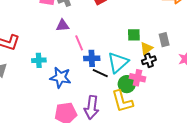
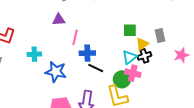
pink line: (79, 43) -> (75, 37), turned 35
cyan triangle: (118, 62) -> (129, 57), moved, size x0.7

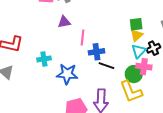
yellow triangle: (142, 44) -> (137, 35), moved

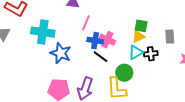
cyan cross: (44, 59) -> (43, 32), size x1.6
pink cross: (144, 67) -> (107, 40), moved

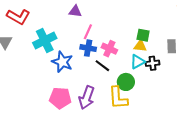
cyan cross: (43, 32) -> (45, 41), turned -35
yellow triangle: (138, 37) -> (140, 46), turned 32
blue cross: (95, 41) -> (88, 48), moved

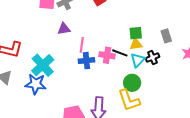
blue star: (62, 62) -> (36, 84), moved
black line: (102, 66) -> (120, 53), moved

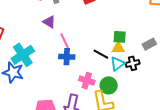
purple triangle: (64, 29) -> (49, 22), turned 32
gray rectangle: (166, 36) -> (149, 44), turned 72
pink line: (82, 45) -> (64, 41), turned -42
pink cross: (107, 55) -> (87, 81), moved

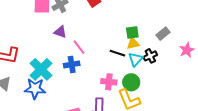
blue cross: (67, 57) -> (72, 64), moved

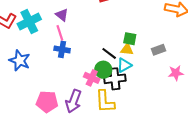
pink line: (79, 47) -> (60, 33), moved
black cross: (150, 56) -> (115, 79), moved, size x1.5
cyan cross: (41, 69) -> (29, 22), moved
green circle: (131, 82) -> (103, 70), moved

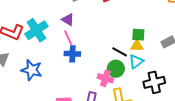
black cross: (115, 79) -> (154, 82), moved

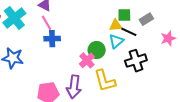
green square: (138, 35) -> (124, 15), moved
black line: (120, 52) -> (129, 32), moved
pink cross: (105, 78) -> (87, 60), turned 35

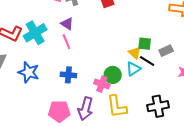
yellow triangle: (116, 25) -> (135, 53), turned 40
blue cross: (52, 39) -> (68, 75), moved
pink cross: (87, 60) -> (102, 84), turned -35
black cross: (136, 61) -> (158, 106), moved

